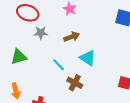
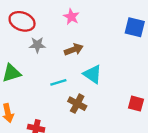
cyan line: (59, 65) -> (58, 82), turned -64

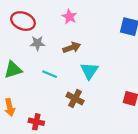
cyan triangle: (92, 74) -> (89, 71), turned 30
cyan line: (58, 82) -> (50, 74), moved, turned 40

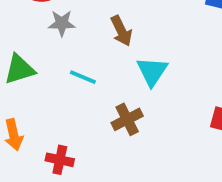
brown arrow: (72, 48) -> (121, 31), turned 84
brown cross: (75, 99) -> (127, 119), turned 35

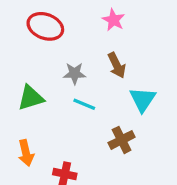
gray star: (62, 23) -> (75, 73), moved

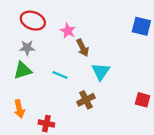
pink star: (113, 20) -> (68, 31), moved
gray star: (75, 73) -> (27, 48), moved

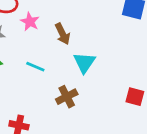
pink star: (68, 31) -> (30, 22), moved

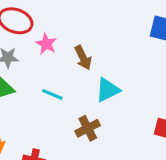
cyan triangle: (84, 63) -> (108, 90), turned 30

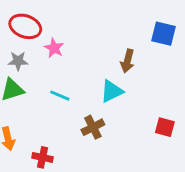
brown arrow: (83, 58) -> (127, 61), moved, turned 40

